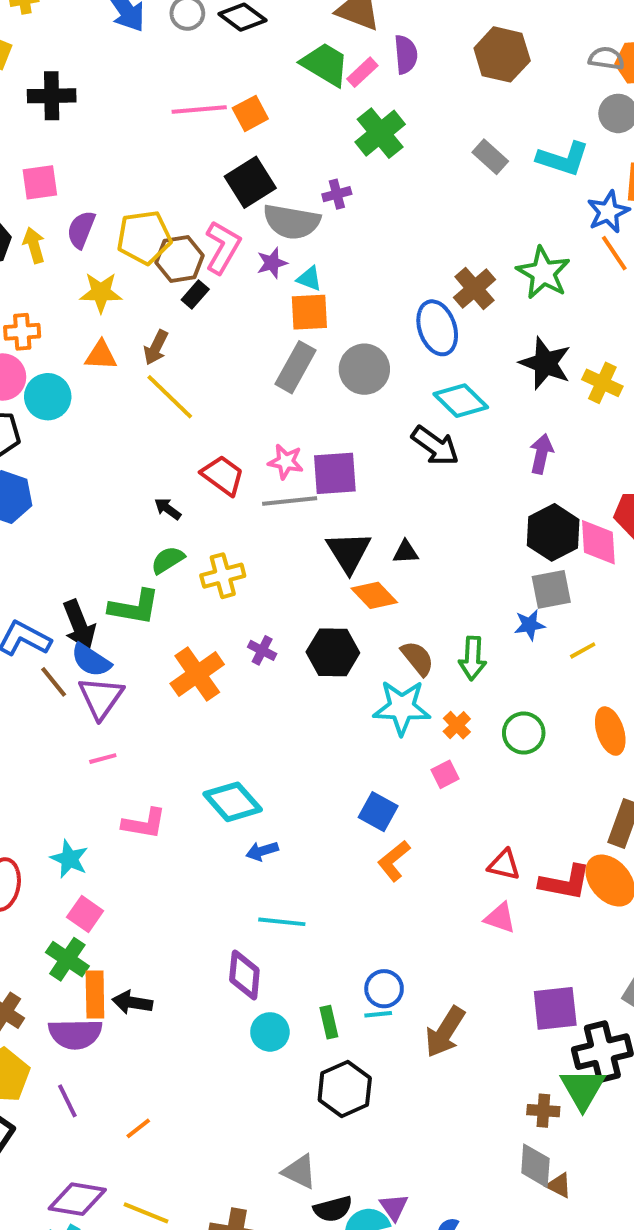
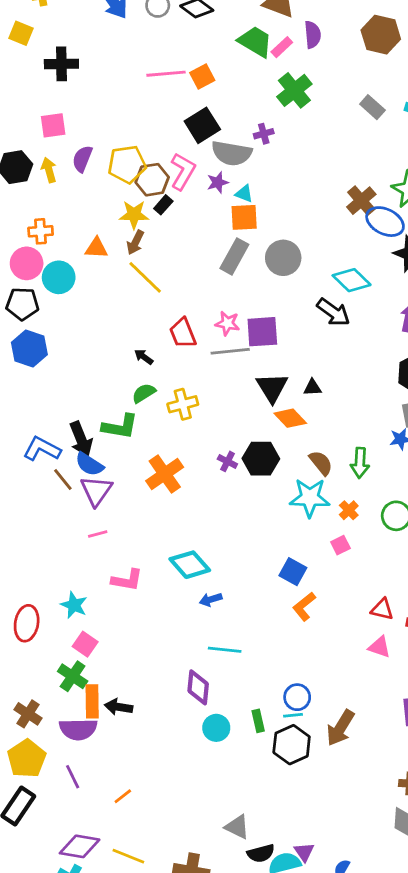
yellow star: (101, 292) -> (134, 215), moved
blue ellipse: (437, 328) -> (385, 222), moved, turned -45
red trapezoid: (223, 475) -> (183, 333), turned -148
purple cross: (262, 650) -> (227, 461), moved
black hexagon: (345, 1089) -> (292, 745), moved

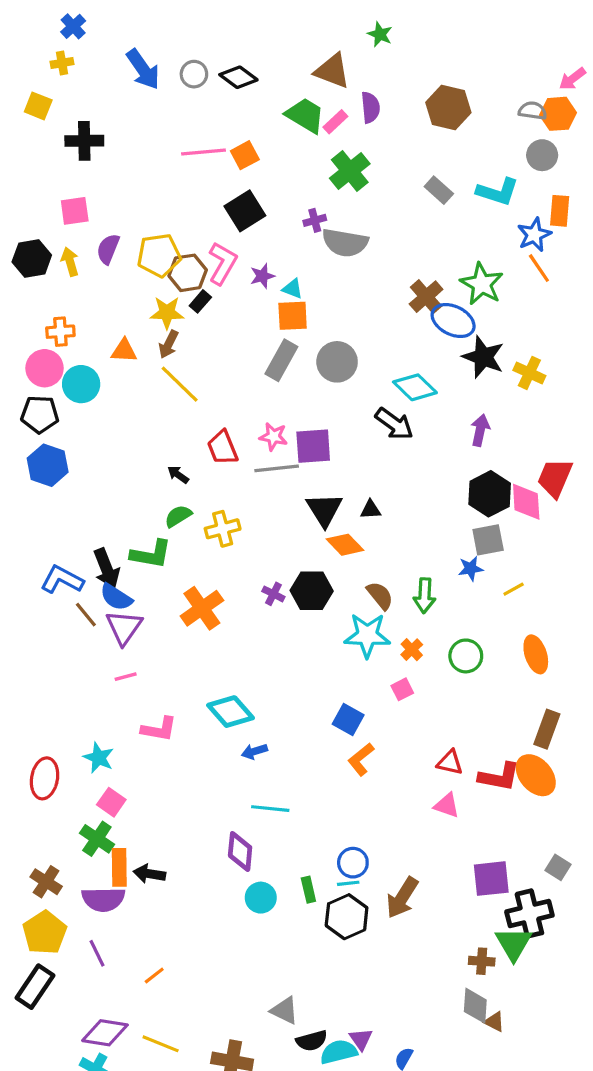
gray semicircle: (232, 153) -> (345, 243), moved

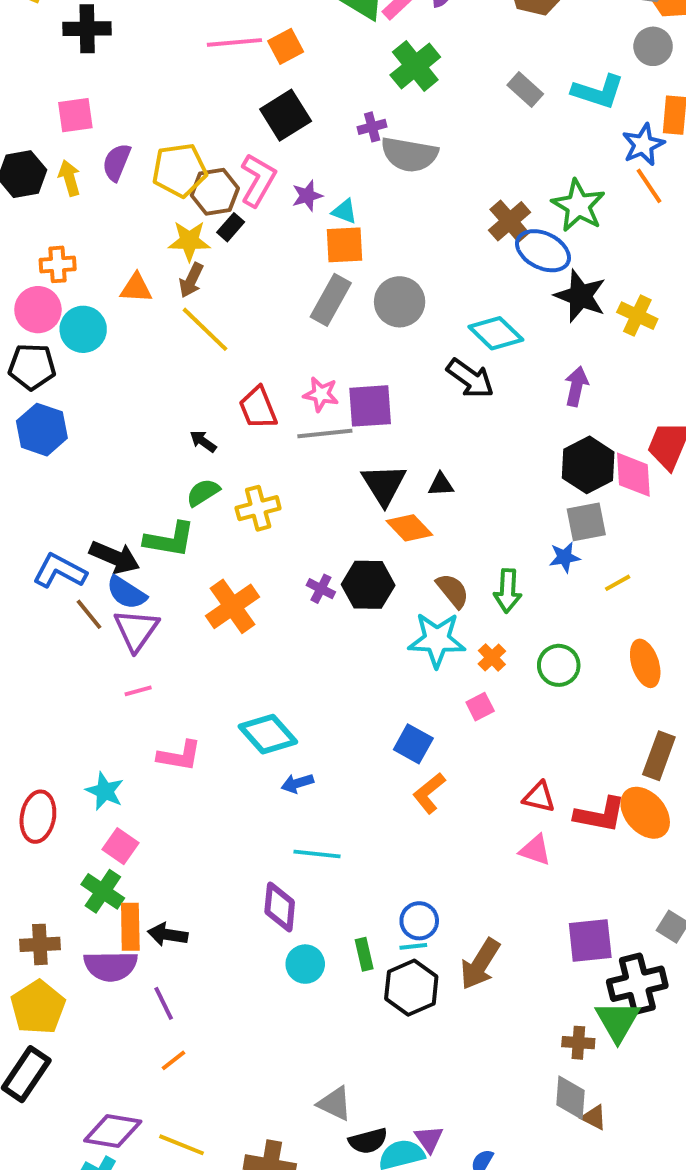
black arrow: (107, 569) -> (115, 557), turned -45
brown cross: (46, 882) -> (40, 944), turned -36
purple line: (97, 953) -> (164, 1003), moved

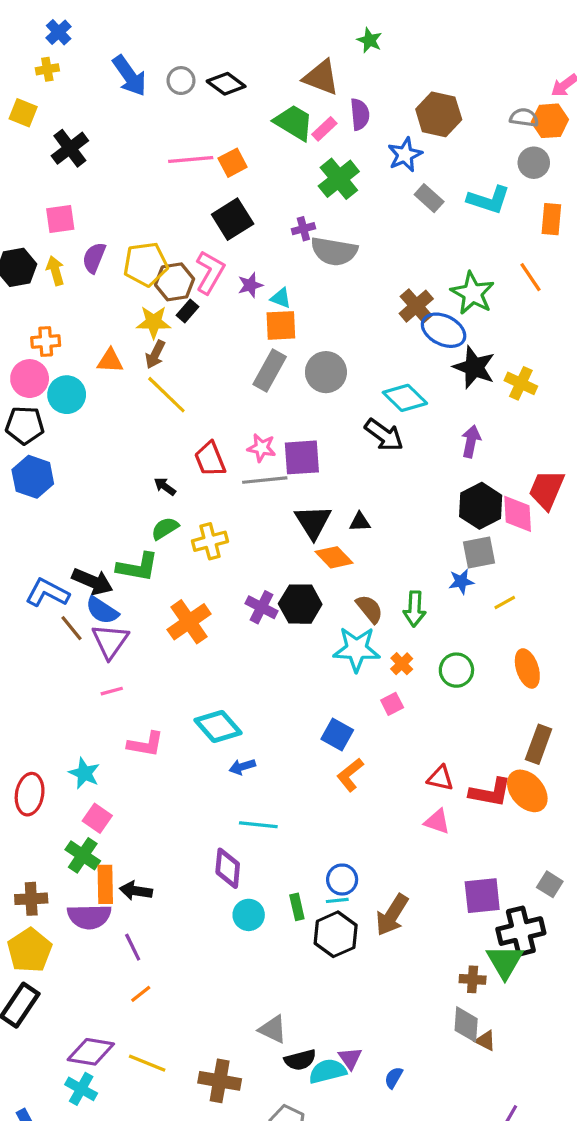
black cross: (87, 29) -> (70, 148), turned -36
blue star: (643, 145) -> (405, 155), moved
purple cross: (321, 589) -> (262, 607), size x1.4

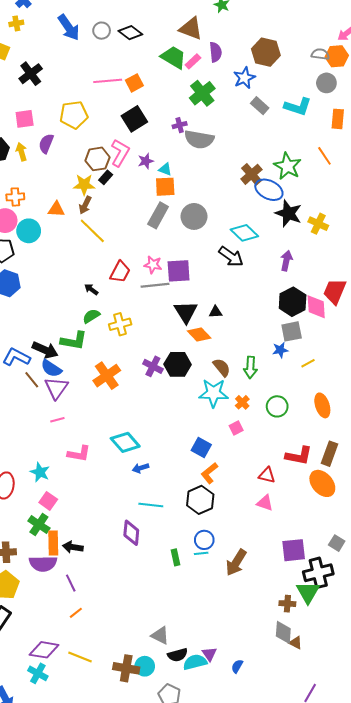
yellow pentagon: (146, 264) -> (74, 115), moved
red trapezoid: (210, 459) -> (120, 272), turned -130
red L-shape: (490, 793) -> (299, 456), moved
cyan circle: (249, 915) -> (145, 666), moved
black hexagon: (336, 934) -> (200, 500), moved

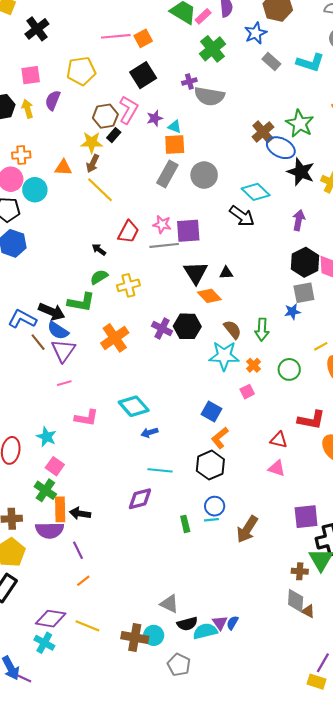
yellow line: (308, 363) -> (321, 346), moved
purple diamond: (131, 533) -> (140, 499), turned 70
blue semicircle: (237, 666) -> (232, 623), moved

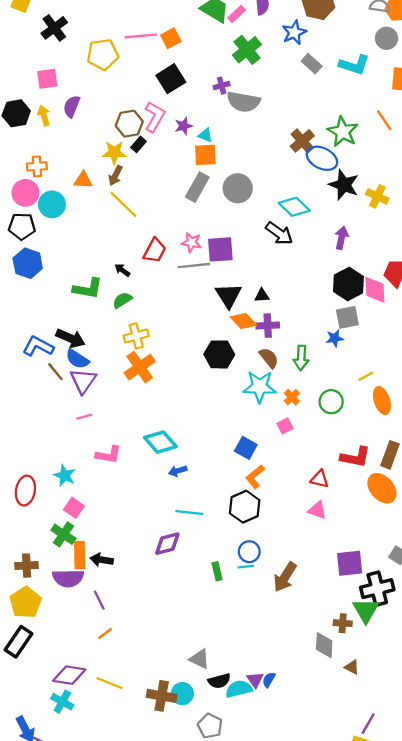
yellow pentagon: (81, 71) -> (103, 54), moved
yellow cross: (128, 285) -> (136, 336), moved
green L-shape: (81, 302) -> (88, 289), moved
purple cross: (162, 328) -> (268, 326), moved, turned -30
gray diamond: (296, 601) -> (324, 645), moved

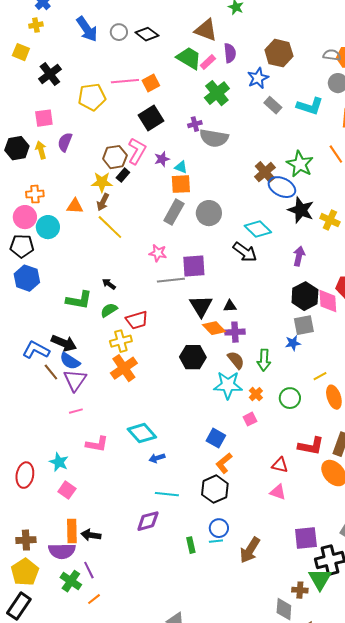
pink star: (192, 242) -> (158, 253), moved
red trapezoid: (155, 251) -> (137, 320), moved, turned 45
green cross: (63, 534) -> (71, 581), moved

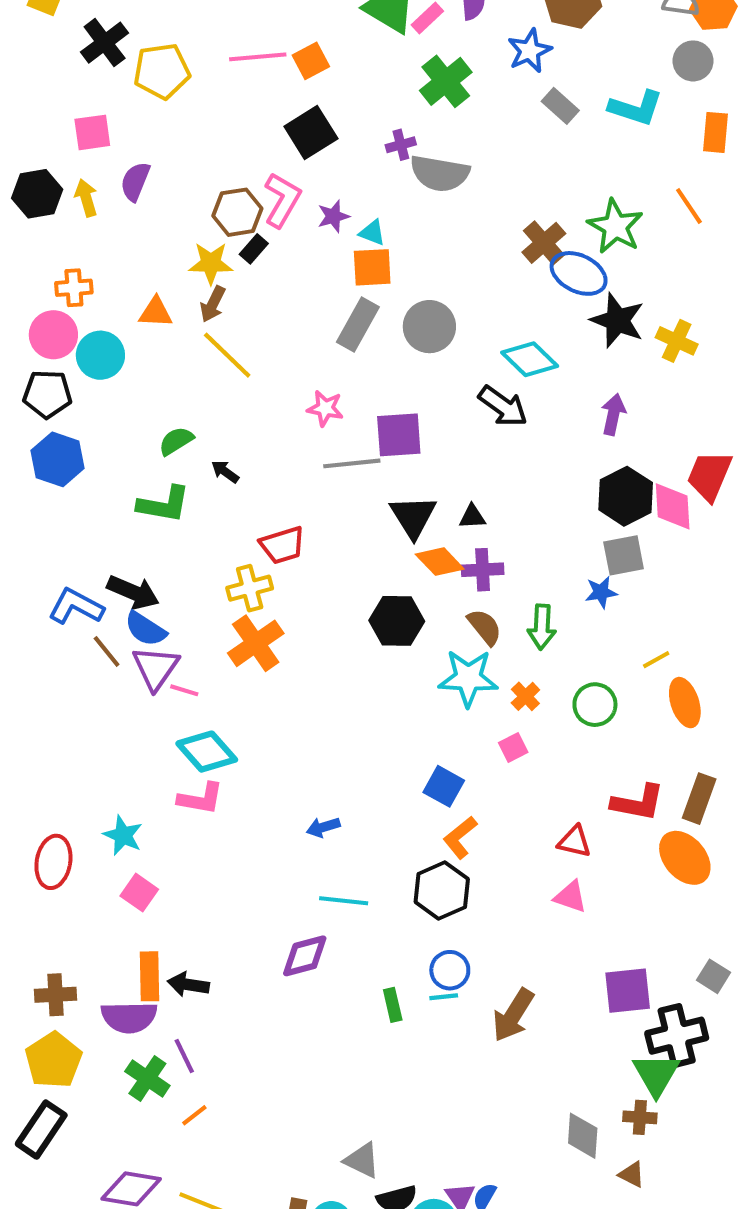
yellow pentagon: (92, 97) -> (162, 71), moved
green semicircle: (109, 310) -> (176, 441), moved
pink line: (76, 411) -> (184, 690), moved, turned 32
cyan diamond: (142, 433) -> (207, 752), moved
brown cross: (300, 590) -> (640, 1117), moved

